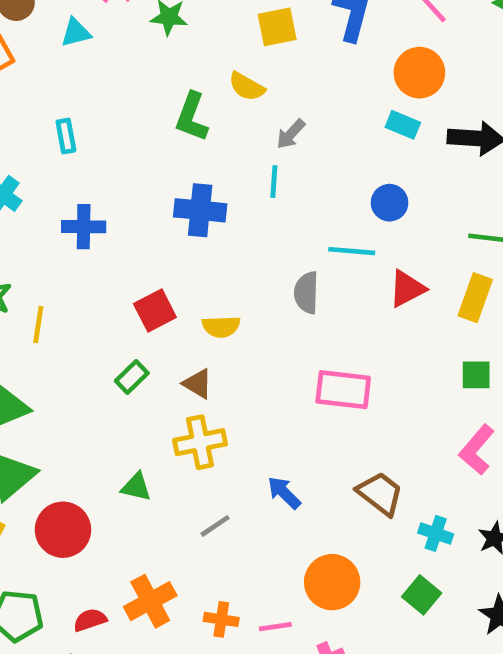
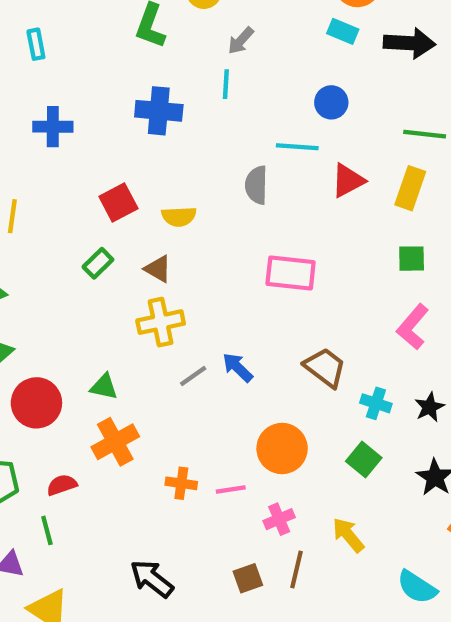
green triangle: (136, 487) -> (104, 387), moved
gray line: (215, 526) -> (193, 376), moved
orange cross: (150, 601) -> (115, 442), moved

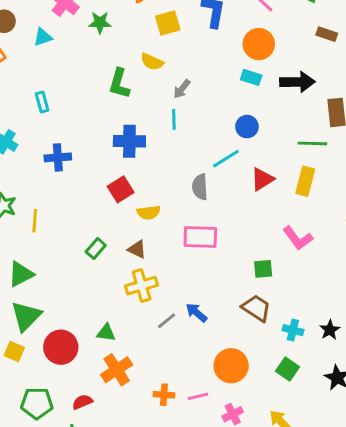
cyan line: (297, 147) -> (226, 159), turned -32
red square: (118, 202) -> (121, 189), moved
green square: (412, 259) -> (263, 269), moved
pink rectangle: (291, 273) -> (200, 237), moved
pink L-shape: (413, 327) -> (298, 238), moved, turned -72

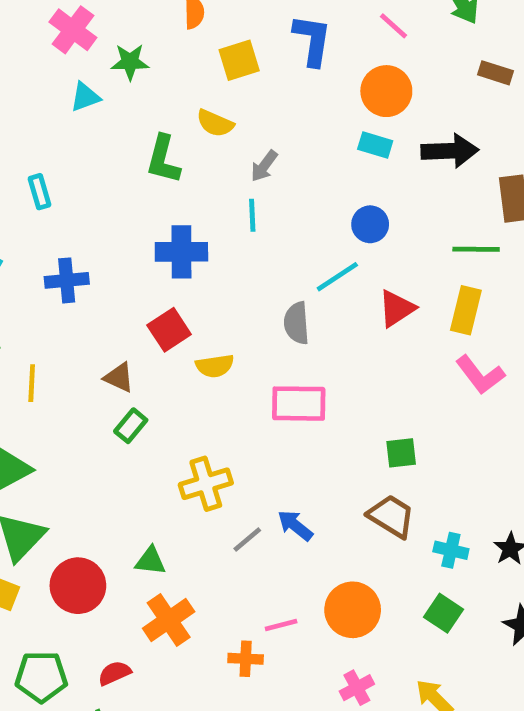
cyan triangle: (43, 37) -> (85, 97), moved
pink L-shape: (298, 238) -> (480, 375), moved
brown triangle: (137, 249) -> (119, 377), moved
pink line: (198, 396) -> (281, 625), moved

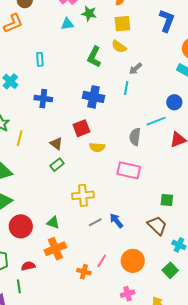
yellow square: (239, 60) -> (122, 24), moved
pink line: (281, 625) -> (102, 261), turned -56

